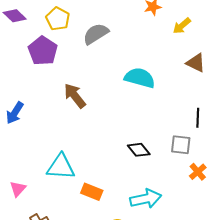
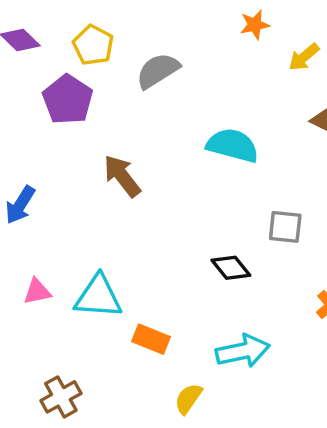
gray square: (181, 145) -> (285, 227), moved
pink triangle: (18, 189) -> (37, 292), moved, turned 36

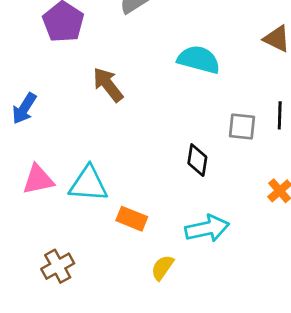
black diamond: (231, 268) -> (197, 160), turned 48
pink triangle: (37, 292) -> (38, 180), size x1.4

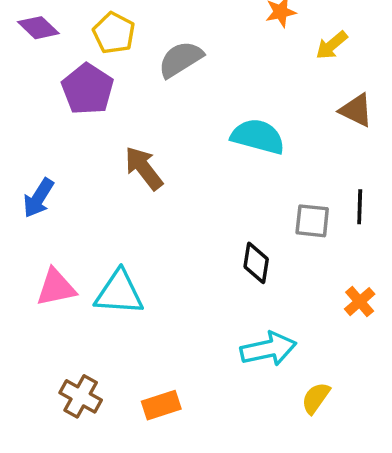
orange rectangle: (132, 219) -> (161, 405), moved, turned -40
brown cross: (58, 266) -> (81, 396), turned -32
yellow semicircle: (162, 268) -> (316, 398), moved

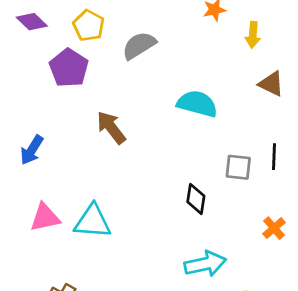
yellow arrow: (332, 45) -> (253, 35), turned -45

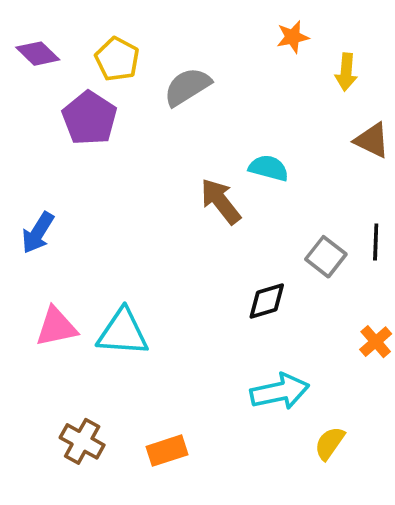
cyan semicircle: (197, 104) -> (269, 168), size x0.7
brown arrow: (111, 127) -> (221, 201), moved
gray square: (238, 167) -> (326, 257), turned 32
black diamond: (196, 199) -> (267, 301), turned 64

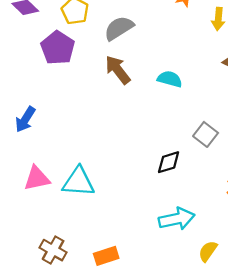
brown arrow: (221, 201) -> (118, 70), moved

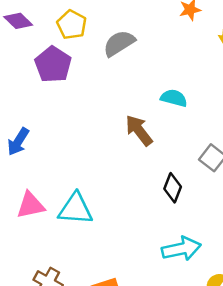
brown arrow: (118, 70) -> (139, 130), moved
black diamond: (169, 162) -> (173, 188), turned -52

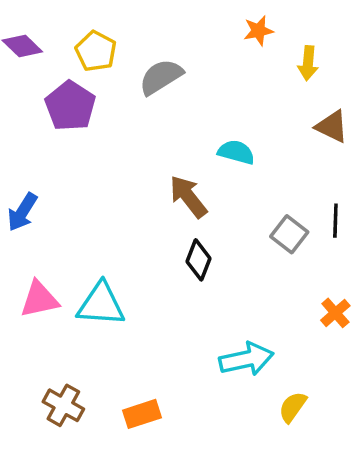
black diamond: (173, 188) -> (199, 260), moved

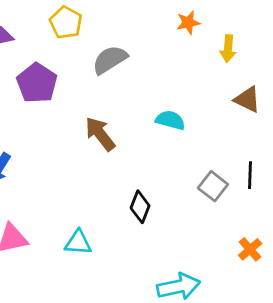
yellow pentagon: (96, 51) -> (66, 23), moved
brown arrow: (188, 197) -> (100, 134), moved
cyan triangle: (101, 304) -> (78, 243), moved, size x0.7

